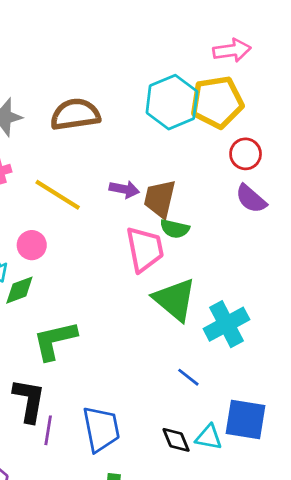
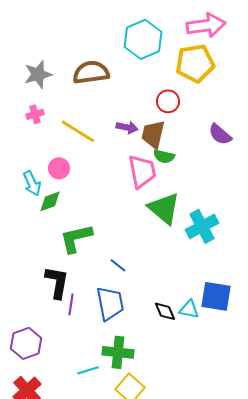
pink arrow: (232, 50) -> (206, 25), size x1.4
cyan hexagon: (172, 102) -> (143, 39), moved
red circle: (246, 154) -> (168, 101), moved
blue line: (188, 377) -> (118, 265), moved

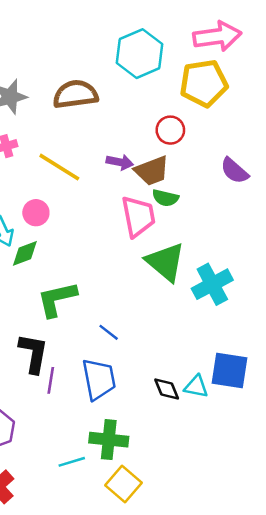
brown trapezoid: (153, 134) -> (152, 171), turned -124

